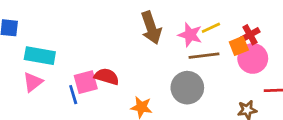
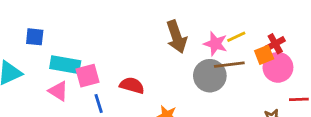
pink triangle: (33, 82) -> (58, 91), turned -50
pink square: (86, 82) -> (87, 76), moved
gray circle: (187, 88) -> (210, 76), moved

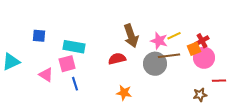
blue square: (35, 37) -> (39, 36), moved
cyan rectangle: (65, 65) -> (74, 47), moved
red semicircle: (132, 85) -> (117, 59), moved, turned -30

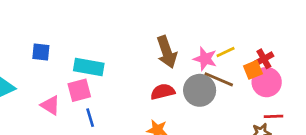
brown line: (169, 56) -> (219, 79), turned 30
red semicircle: (117, 59) -> (163, 92), moved
red line: (219, 81) -> (273, 116), moved

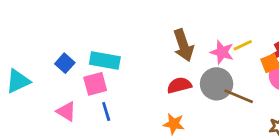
blue square: (41, 52) -> (65, 63), moved, turned 36
brown line: (219, 79) -> (239, 96), moved
pink triangle: (50, 105) -> (66, 111), moved

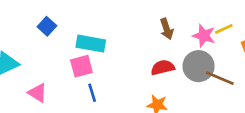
brown arrow: (183, 45) -> (167, 29), size x0.7
blue square: (65, 63) -> (47, 26), moved
pink triangle: (66, 111) -> (38, 93), moved

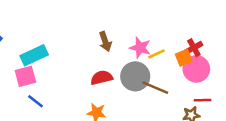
yellow line: (224, 29) -> (156, 54), moved
cyan rectangle: (91, 44) -> (34, 55), turned -35
blue line: (92, 93) -> (35, 101), turned -35

